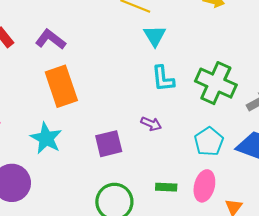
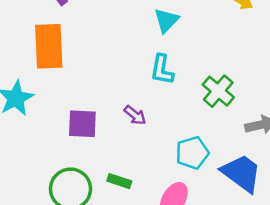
green cross: (216, 83) -> (218, 91), size x0.7
green rectangle: (166, 187) -> (119, 181), moved

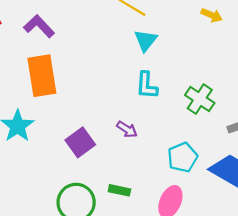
purple square: (82, 124) -> (80, 142), turned -32

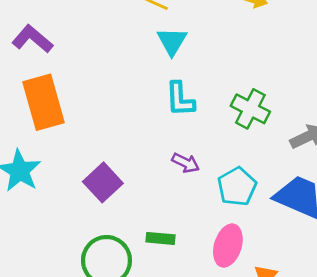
purple arrow: (127, 129) -> (186, 163), moved

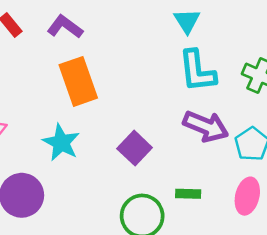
cyan L-shape: (180, 99) -> (197, 71), size x1.4
purple arrow: (186, 163) -> (206, 126), size x1.8

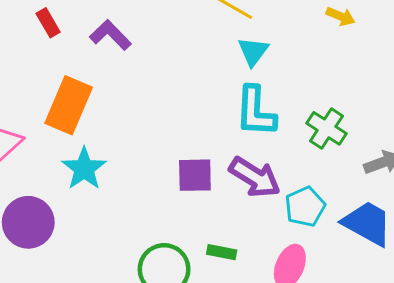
orange rectangle: (78, 81) -> (69, 105), moved, turned 33
purple square: (135, 148) -> (195, 175), moved, turned 36

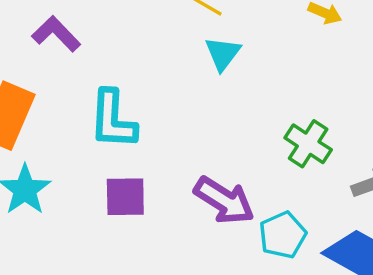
cyan L-shape: (256, 111) -> (113, 120), moved
purple square: (195, 175) -> (125, 197), moved

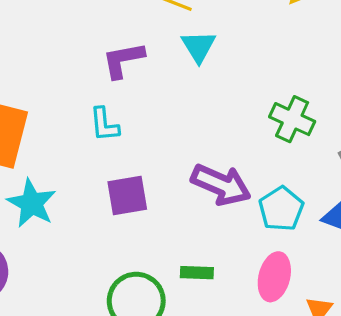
purple L-shape: (56, 34) -> (123, 60), moved, turned -48
cyan L-shape: (113, 120) -> (104, 124), size x0.6

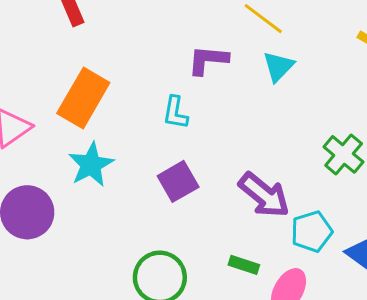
purple square: (127, 195) -> (178, 181), turned -36
green rectangle: (197, 273) -> (244, 265), moved

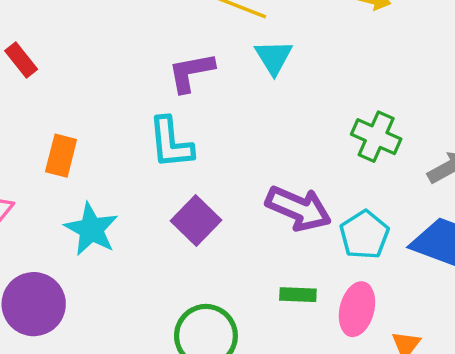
orange rectangle: (83, 98) -> (61, 156), size x0.6
cyan L-shape: (175, 113) -> (171, 143), size x1.4

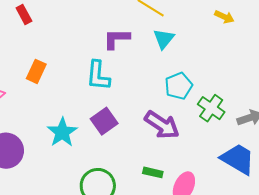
green cross: (376, 137) -> (211, 108), moved
cyan star: (91, 229) -> (62, 132), moved
cyan pentagon: (364, 235) -> (179, 86), moved

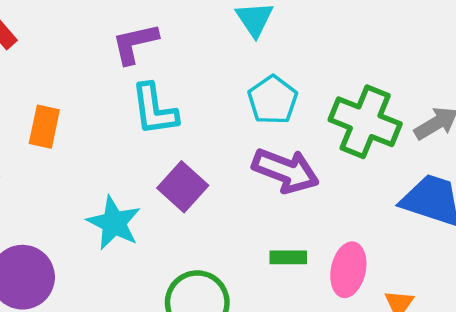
purple L-shape: (117, 39) -> (135, 43), moved
cyan pentagon: (179, 86) -> (273, 100), moved
green cross: (211, 108) -> (365, 122), size x1.4

